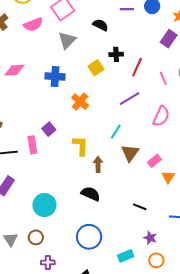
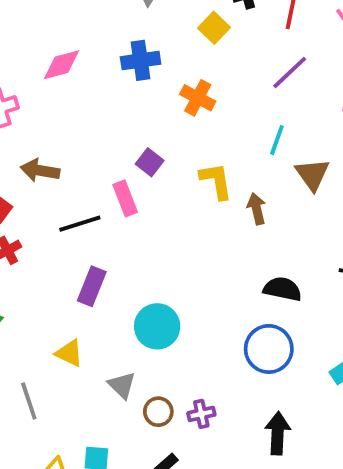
black semicircle: (91, 194) -> (282, 289), moved
cyan circle: (44, 205) -> (157, 326), moved
brown circle: (36, 237) -> (158, 412), moved

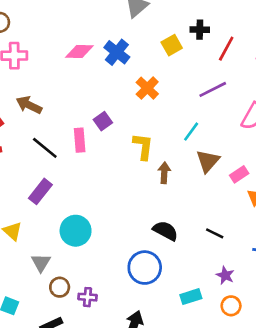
blue cross: (141, 60) -> (117, 52), turned 30
pink diamond: (61, 65) -> (79, 51), moved
black line: (80, 224) -> (45, 148), turned 40

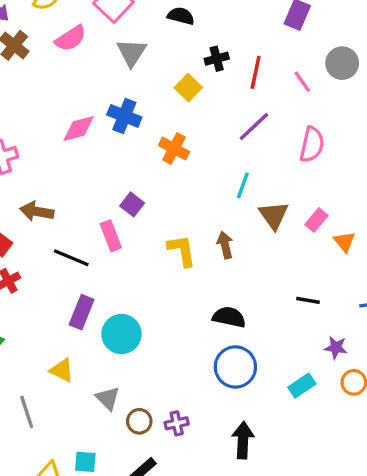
yellow L-shape: (143, 146) -> (182, 250), moved
cyan circle: (76, 231) -> (121, 334), moved
black semicircle: (165, 231) -> (229, 317), moved

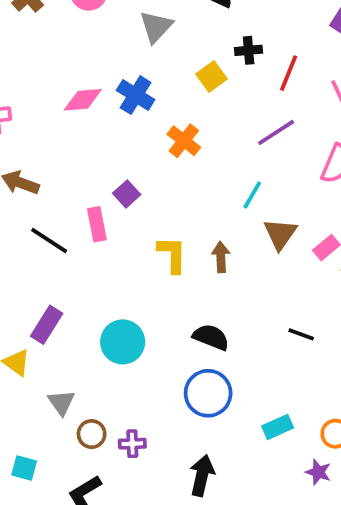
purple rectangle: (82, 312) -> (47, 325), moved
cyan circle: (121, 334) -> (123, 342), moved
purple star: (336, 348) -> (318, 472), moved

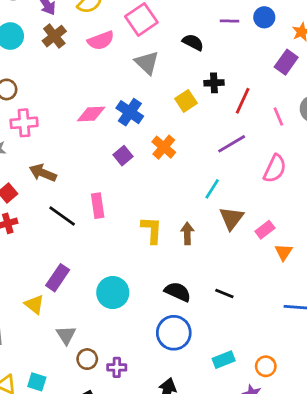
gray triangle: (156, 27) -> (147, 63), turned -32
purple square: (127, 194) -> (123, 156), moved
black line: (301, 334) -> (224, 293), moved

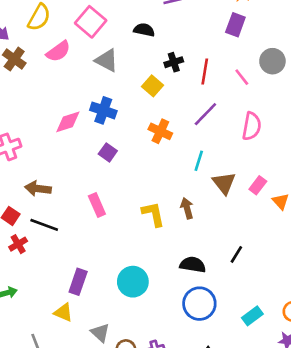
orange cross: (164, 147) -> (160, 131), moved
black line: (62, 216) -> (44, 225), moved
black line: (224, 293) -> (236, 254), turned -66

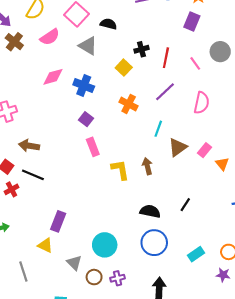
black semicircle: (144, 30) -> (108, 24), moved
pink diamond: (68, 122) -> (53, 77), moved
brown triangle: (224, 183) -> (178, 147), turned 30
pink rectangle: (97, 205) -> (93, 147), moved
cyan circle: (133, 282) -> (105, 245), moved

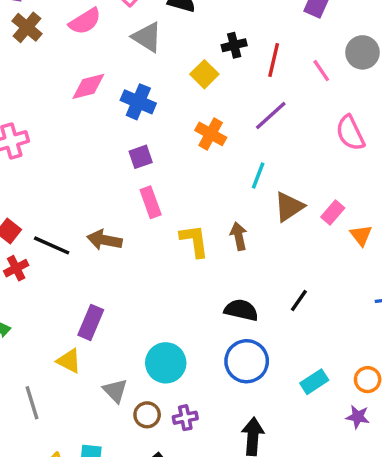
pink semicircle: (202, 103) -> (350, 133), moved, turned 140
purple square: (86, 119) -> (141, 157), turned 32
brown arrow: (29, 146) -> (105, 240), moved

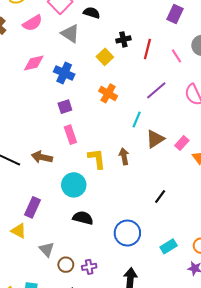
purple line: (271, 116) -> (156, 90), moved
black semicircle: (241, 310) -> (83, 218), moved
cyan circle: (166, 363) -> (74, 185), moved

